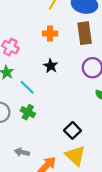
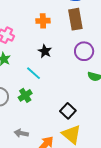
cyan line: (27, 87) -> (34, 73), moved
green cross: (28, 112) -> (25, 95), turned 32

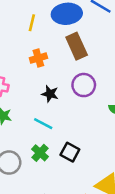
purple circle: (84, 51) -> (84, 85), moved
black square: (68, 111) -> (70, 152), moved

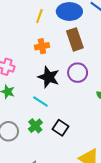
black star: (50, 94) -> (49, 77), size x1.5

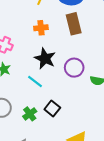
purple circle: (78, 73) -> (74, 68), moved
green cross: (35, 126) -> (30, 114), moved

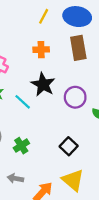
cyan line: (35, 82) -> (23, 102), moved
black square: (52, 109) -> (69, 146), moved

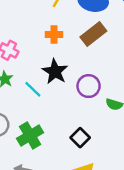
brown rectangle: (78, 48) -> (93, 34), turned 60
green cross: (21, 146) -> (30, 135), size x1.5

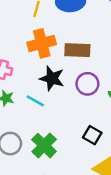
brown rectangle: (93, 34) -> (77, 50), moved, turned 55
orange cross: (54, 35) -> (42, 43), size x1.6

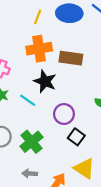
purple circle: (87, 84) -> (64, 114), moved

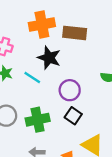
black square: (76, 137) -> (73, 116), moved
green cross: (31, 142) -> (38, 120), turned 30

